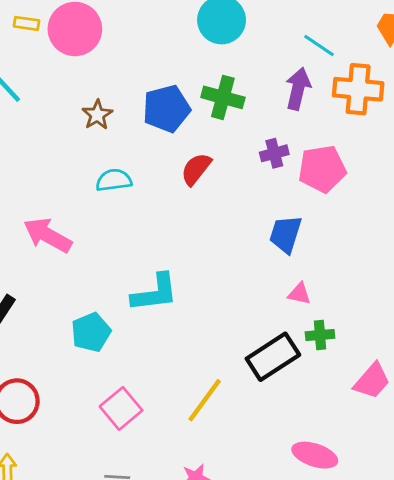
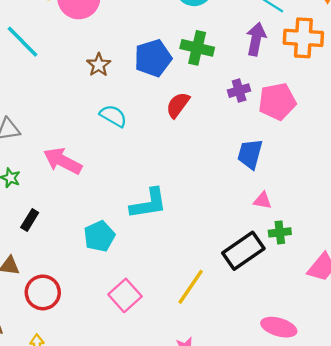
cyan semicircle: (114, 180) -> (113, 116), turned 40

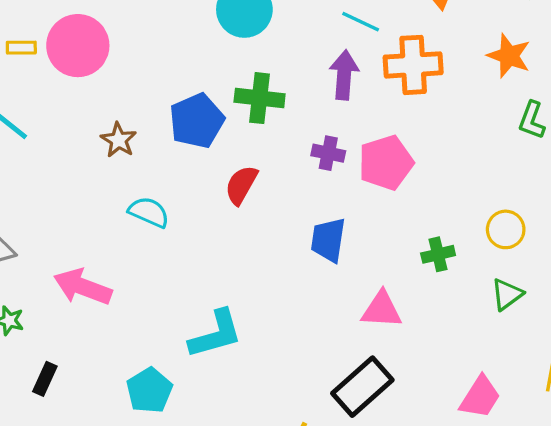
purple cross: (239, 91) -> (328, 153), turned 35
blue trapezoid: (250, 154) -> (328, 240), moved
pink triangle: (262, 200) -> (382, 310), size x1.5
green cross: (280, 232) -> (438, 254), moved

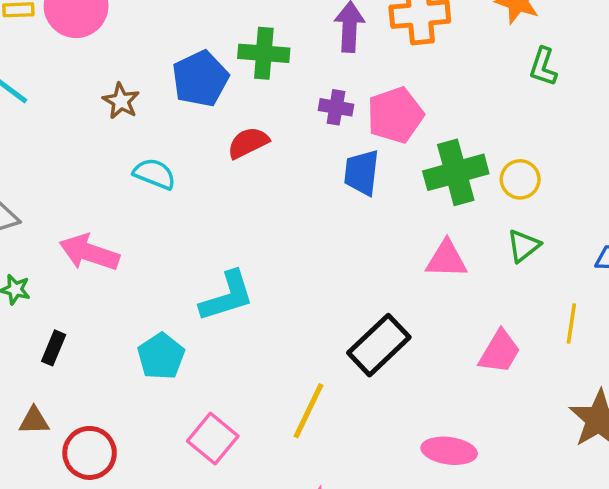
red semicircle: (241, 185) -> (248, 143), turned 36
blue trapezoid: (328, 240) -> (362, 173), moved
green cross: (438, 254) -> (456, 172), moved, size x1.8
pink triangle: (382, 310) -> (447, 259), moved

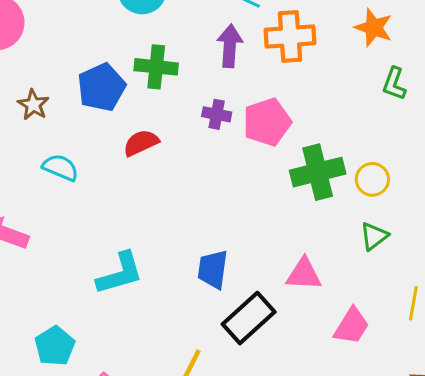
blue trapezoid: (362, 173) -> (213, 269), moved
pink triangle: (447, 259) -> (304, 274), moved
cyan pentagon: (161, 356) -> (55, 346), moved

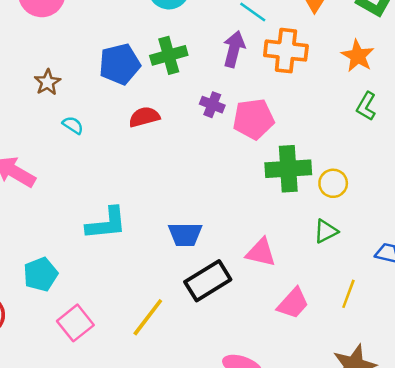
green cross: (156, 67) -> (169, 55), turned -32
brown star: (33, 105) -> (47, 82), moved
cyan semicircle: (60, 167) -> (73, 125), size x0.7
blue trapezoid: (213, 269) -> (185, 234), turned -108

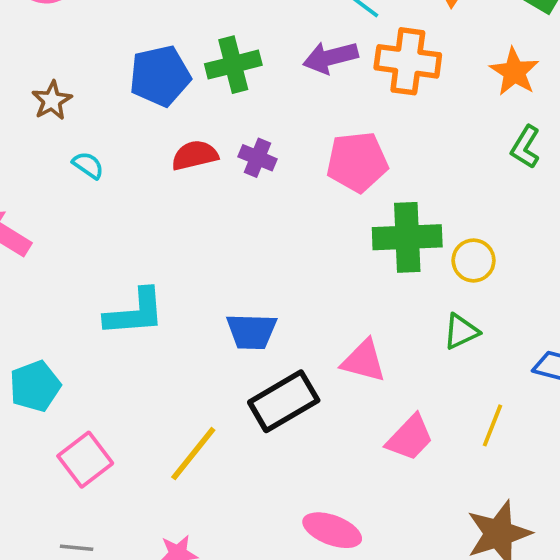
purple arrow: (234, 49) -> (330, 57), turned -120
purple cross: (212, 105) -> (257, 158), moved

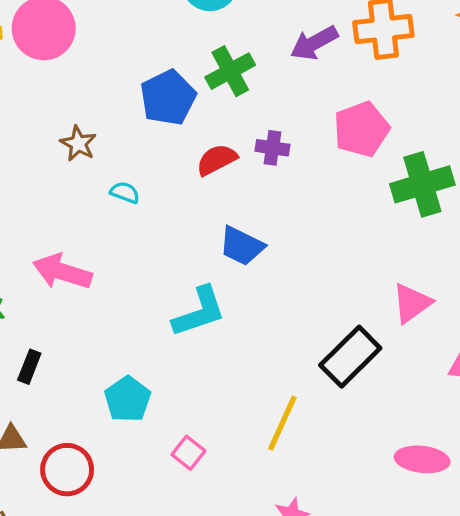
blue trapezoid: (252, 331) -> (242, 246), moved, turned 39
pink triangle: (364, 361) -> (412, 303), turned -36
pink square: (85, 460) -> (188, 453), size x0.7

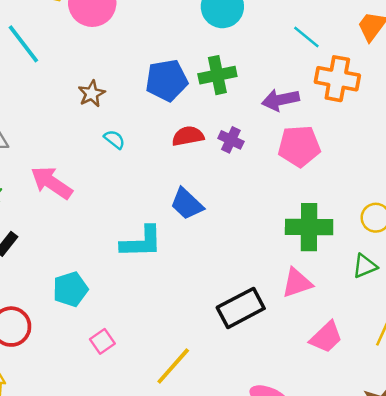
purple arrow: (314, 43) -> (280, 100), moved
green cross: (422, 184) -> (309, 227), moved
yellow line: (282, 423) -> (173, 366), moved

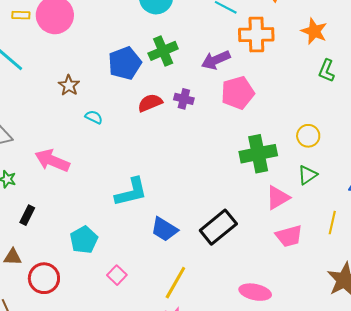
blue trapezoid: (187, 204) -> (164, 229), moved
pink triangle: (297, 283) -> (278, 198), moved
pink trapezoid: (326, 337) -> (289, 236), turned 40

